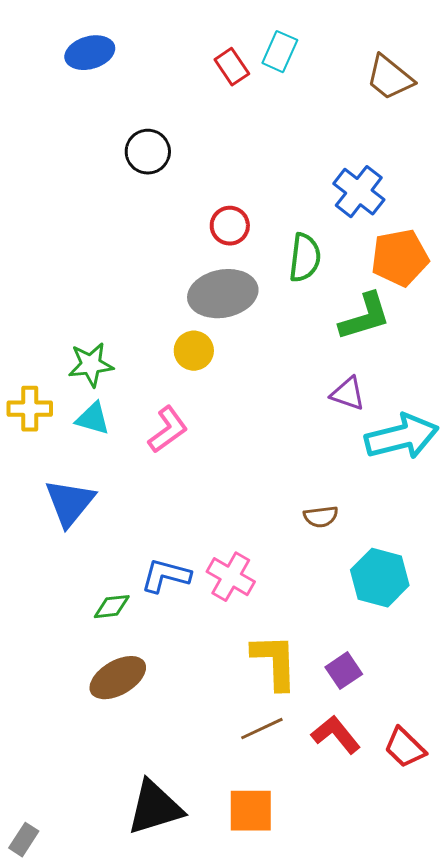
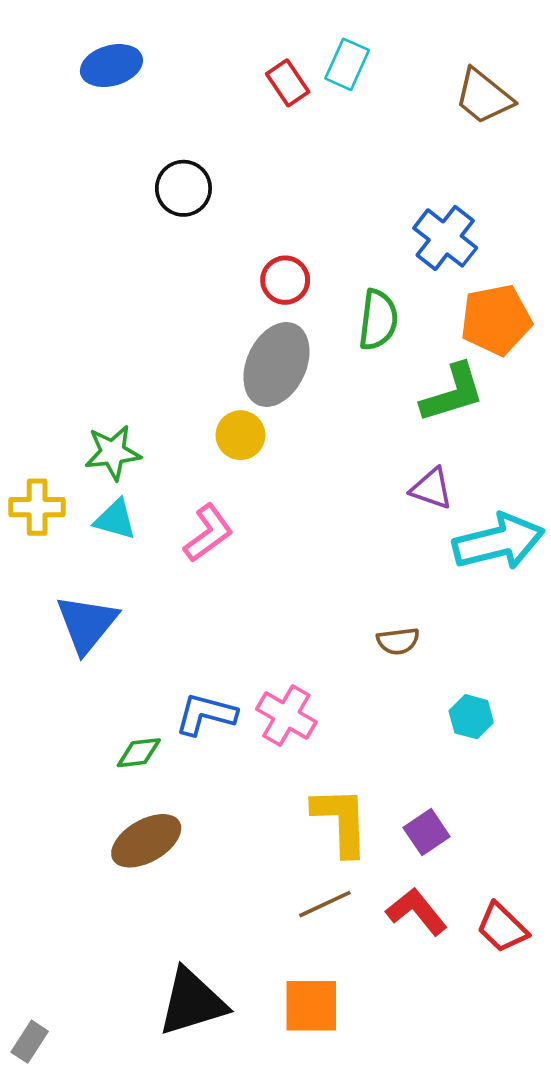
gray ellipse: (223, 294) -> (276, 364), turned -54
cyan hexagon: (380, 578) -> (471, 717), size x0.6

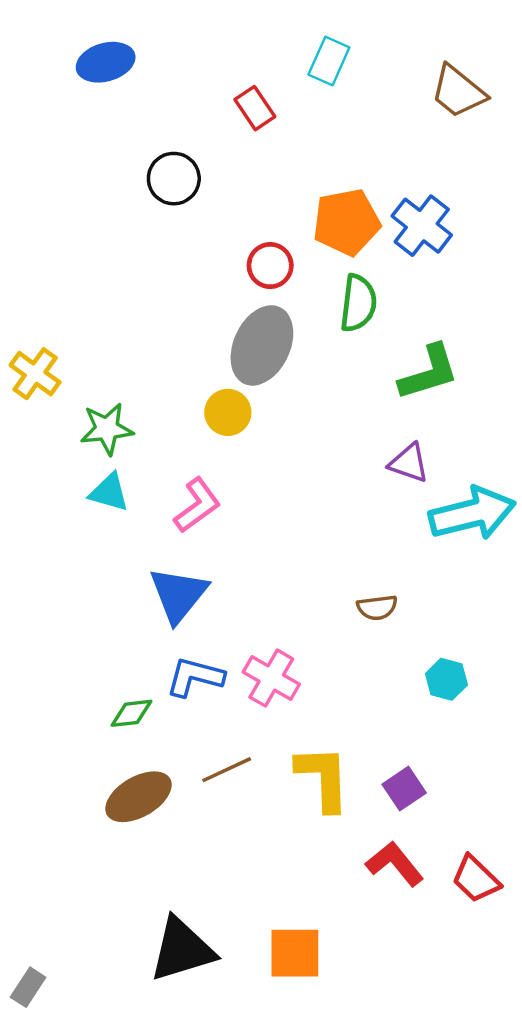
red rectangle: (288, 83) -> (255, 108), moved
orange pentagon: (496, 320) -> (347, 222), moved
yellow cross: (37, 507) -> (35, 374), moved, turned 36
blue triangle: (87, 624) -> (178, 595), moved
brown line: (325, 904) -> (227, 770), moved

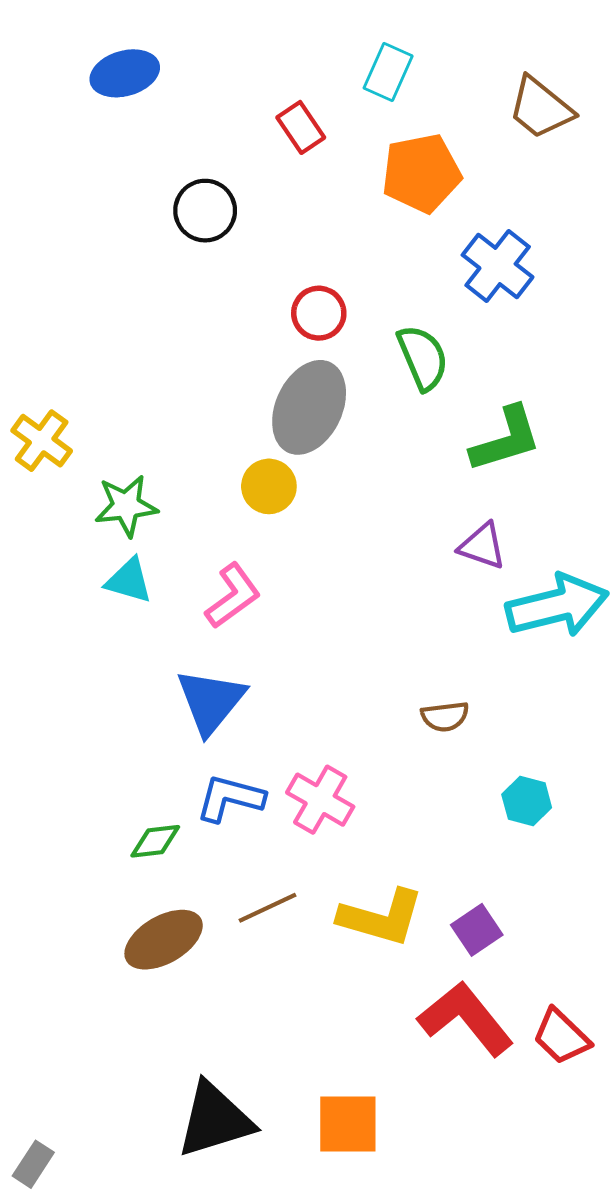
orange pentagon: (347, 222) -> (421, 173), moved
green semicircle: (358, 303) -> (423, 357), turned -30
yellow L-shape: (323, 778) -> (381, 917), turned 108
red L-shape: (395, 864) -> (466, 1019), size x1.4

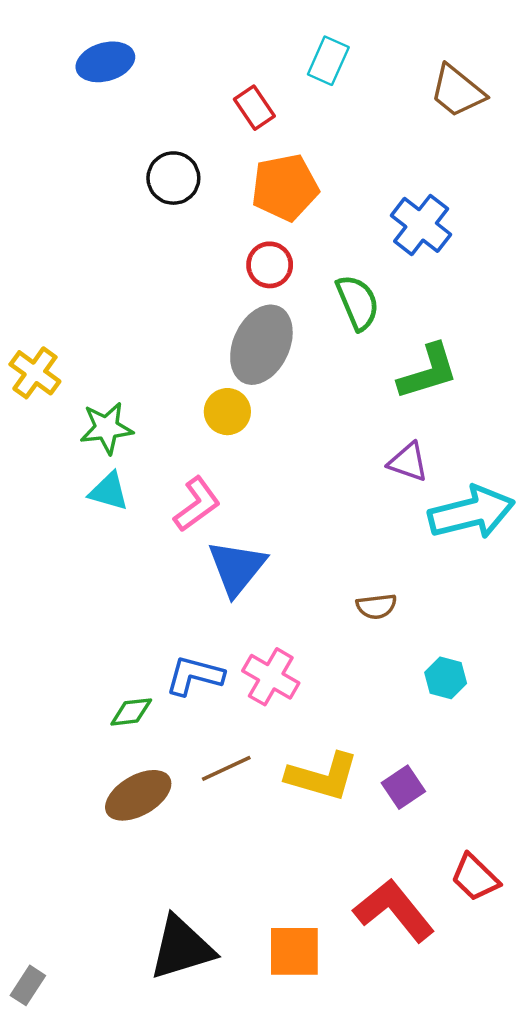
orange pentagon: (421, 173) -> (285, 187), moved
blue triangle: (211, 701) -> (237, 568), moved
red L-shape: (466, 1019) -> (394, 910), moved

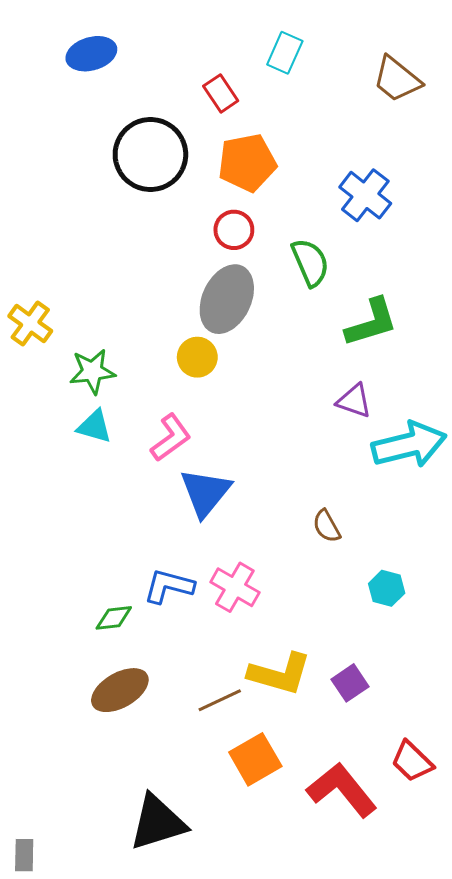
black circle: (173, 178) -> (150, 155), size x1.6
brown semicircle: (376, 606) -> (327, 526), turned 68
brown line: (226, 768) -> (220, 700), moved
orange square: (294, 951) -> (255, 759), moved, turned -30
gray rectangle: (28, 985) -> (24, 855), turned -32

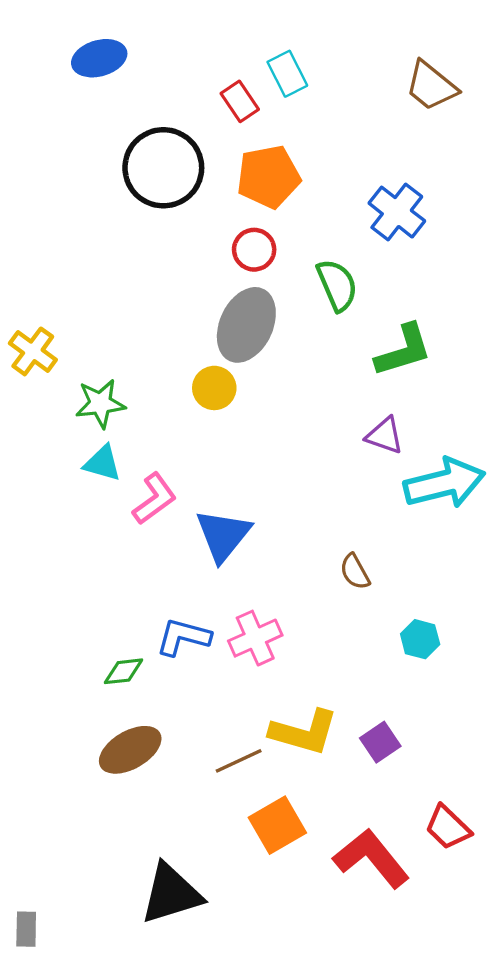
cyan rectangle: (285, 53) -> (287, 74), moved, turned -51
pink L-shape: (171, 438) -> (155, 499), moved
pink cross: (235, 587) -> (255, 638), turned 36

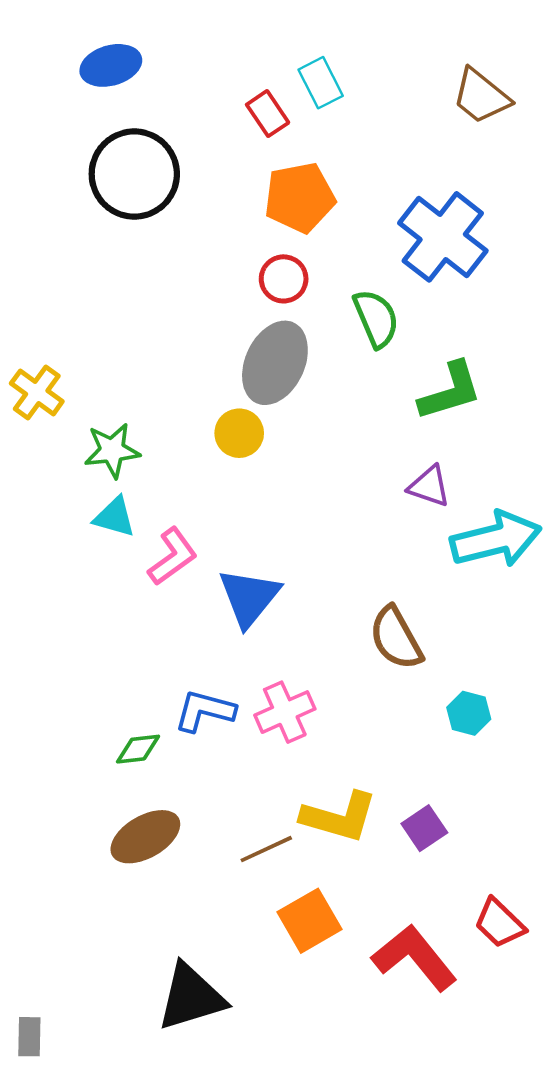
black circle: (163, 168) -> (134, 174), moved
blue cross: (397, 212) -> (443, 237), size x1.4
brown semicircle: (355, 572) -> (396, 638), size x1.6

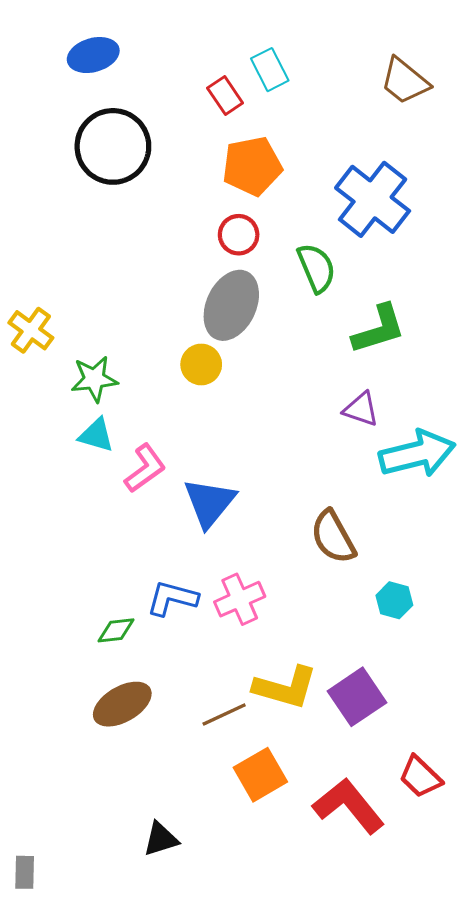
purple square: (424, 828) -> (357, 697), size x1.5
black triangle: (191, 997) -> (161, 839), size x0.6

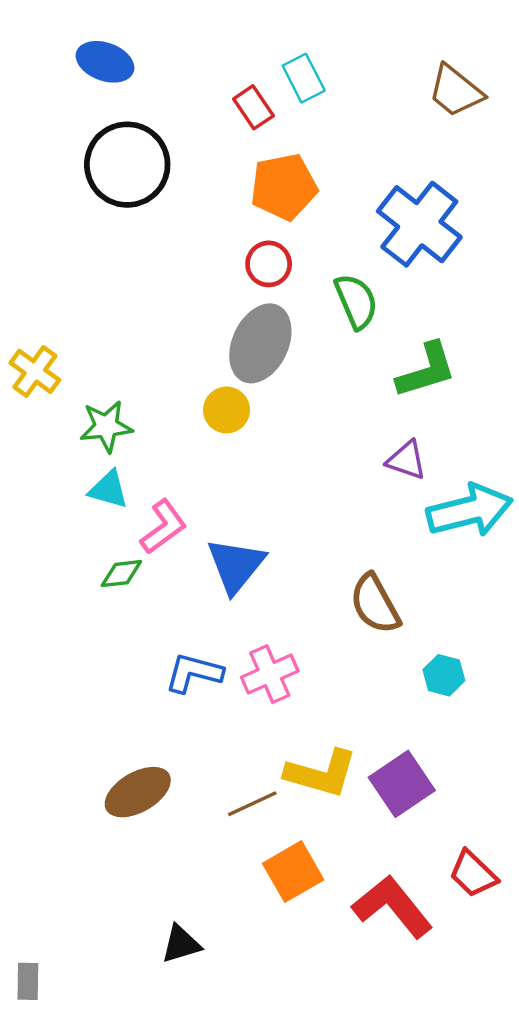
blue ellipse: (93, 55) -> (105, 62), turned 36
green diamond: (116, 630) -> (121, 574), moved

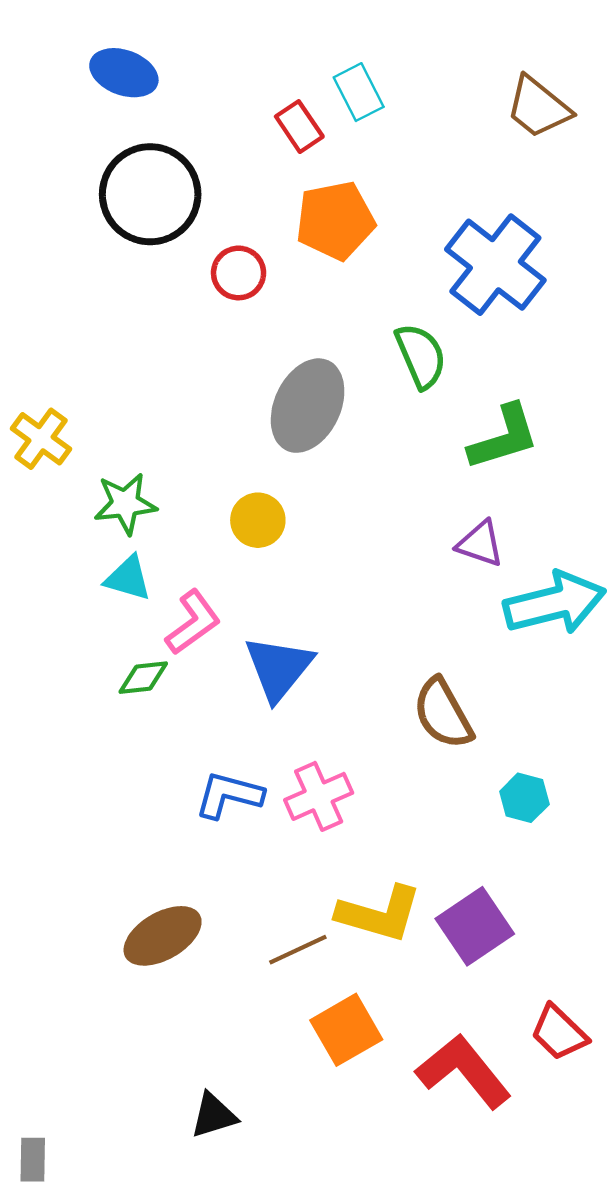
red circle: (269, 264) -> (239, 273), moved
yellow circle: (227, 410) -> (258, 520), moved

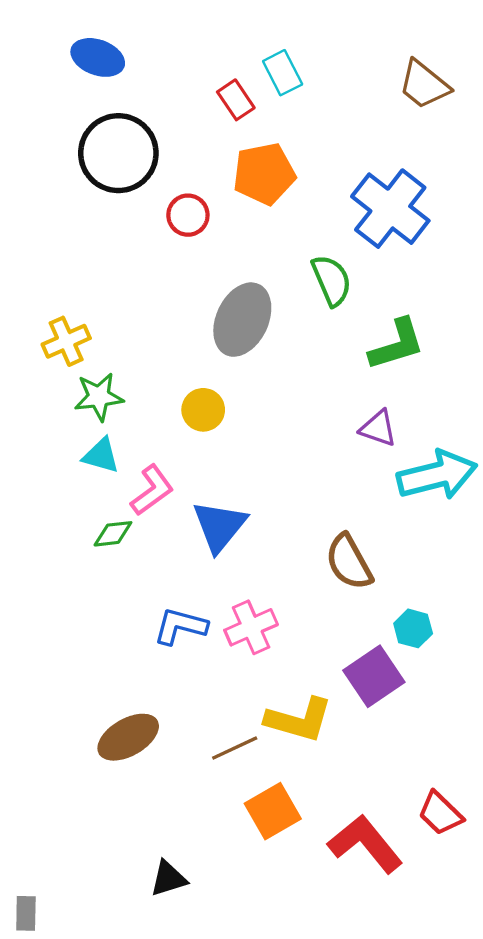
yellow cross: (41, 439) -> (66, 341), moved, turned 30
purple square: (475, 926) -> (374, 676), moved

